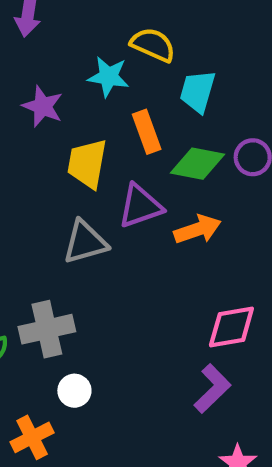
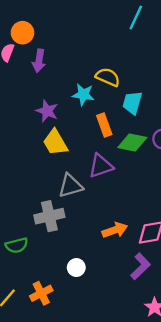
yellow trapezoid: (87, 164) -> (55, 143), moved, turned -40
orange arrow: (198, 229) -> (115, 230), moved
gray cross: (47, 329) -> (49, 216), moved
white circle: (74, 391) -> (76, 268), moved

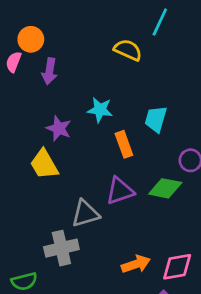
yellow semicircle: (108, 77) -> (128, 50), moved
yellow trapezoid: (55, 143) -> (44, 164), moved
green diamond: (132, 143) -> (165, 188), moved

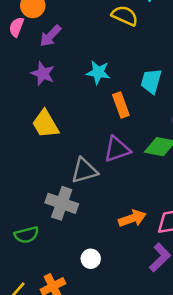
purple arrow: (49, 71) -> (50, 36), turned 35
purple star: (59, 128) -> (43, 74), moved
gray cross: (61, 248) -> (62, 203), turned 32

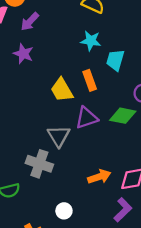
cyan star: (98, 72) -> (91, 41), moved
yellow trapezoid: (45, 124) -> (62, 90), moved
gray triangle: (84, 171) -> (59, 136), turned -45

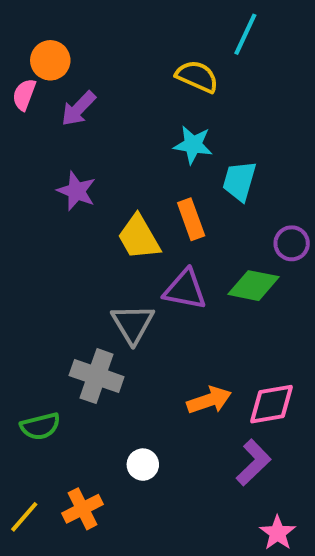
purple star: (23, 54) -> (76, 191), moved
purple triangle: (86, 118) -> (185, 290), turned 30

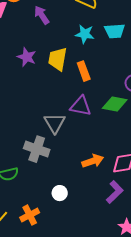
purple arrow: (78, 109) -> (42, 15), moved, turned 102
cyan trapezoid: (239, 181) -> (115, 31), moved, turned -110
yellow trapezoid: (139, 237) -> (58, 59), moved, turned 40

